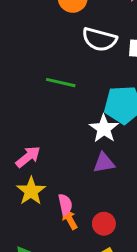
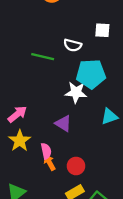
white semicircle: (99, 39) -> (73, 45), moved, size x0.7
white star: (104, 129) -> (76, 92), turned -30
purple triangle: (104, 163) -> (63, 123), moved, turned 42

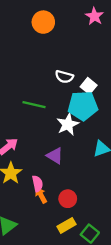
white square: (102, 30) -> (89, 86), moved, turned 35
green line: (43, 57) -> (34, 105), moved
white star: (76, 92) -> (68, 124), turned -30

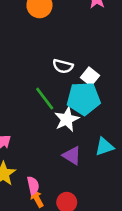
green line: (34, 105) -> (45, 99), moved, turned 40
purple triangle: (55, 156) -> (72, 156), moved

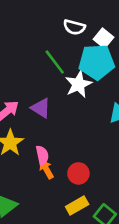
purple triangle: (72, 156) -> (41, 108), moved

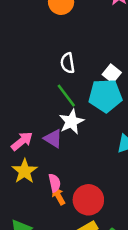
white semicircle: (74, 27) -> (68, 63), moved, turned 66
white star: (78, 84) -> (71, 122), moved
red circle: (78, 173) -> (88, 200), size x1.5

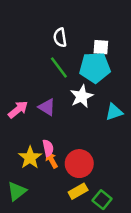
white square: (112, 73) -> (101, 47), turned -35
white star: (71, 122) -> (82, 96), moved
yellow star: (25, 171) -> (30, 158), moved

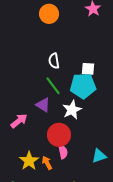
purple triangle: (47, 107) -> (43, 105), moved
cyan triangle: (114, 112) -> (99, 156), moved
pink semicircle: (48, 148) -> (63, 152), moved
red circle: (79, 164) -> (59, 135), moved

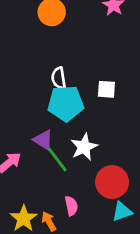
green line: (53, 86) -> (57, 160), moved
cyan pentagon: (83, 86) -> (66, 103), moved
red circle: (59, 135) -> (112, 182), moved

